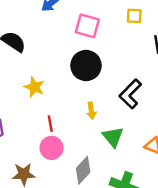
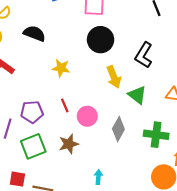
yellow arrow: (91, 111) -> (114, 77), size x1.5
red line: (50, 124) -> (65, 105), moved

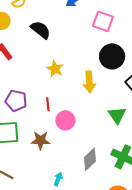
black circle: (101, 40) -> (112, 56), moved
yellow arrow: (114, 77) -> (89, 82), moved
gray diamond: (118, 129) -> (90, 159), moved

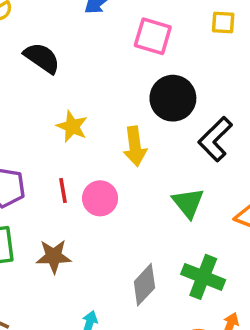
pink circle: (65, 120) -> (100, 198), moved

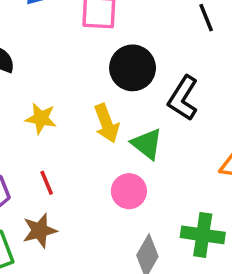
pink circle: (100, 198) -> (129, 191), moved
green triangle: (188, 203) -> (147, 144), moved
brown star: (54, 256) -> (40, 231), moved

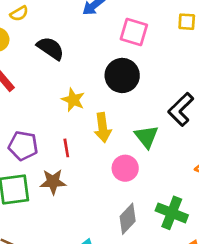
black circle: (133, 68) -> (122, 75), moved
yellow arrow: (107, 123) -> (103, 128), moved

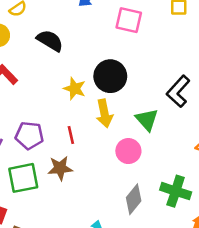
black circle: (122, 75) -> (110, 76), moved

